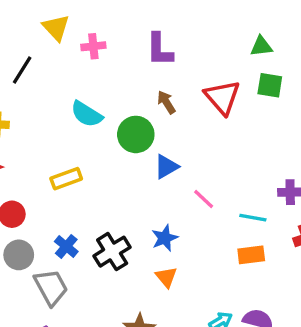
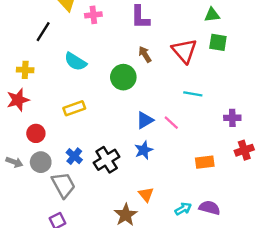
cyan semicircle: (87, 114) -> (75, 62), moved
blue triangle: (166, 167) -> (145, 120), moved
cyan line: (253, 218) -> (193, 94), moved
orange triangle: (166, 277) -> (146, 194), moved

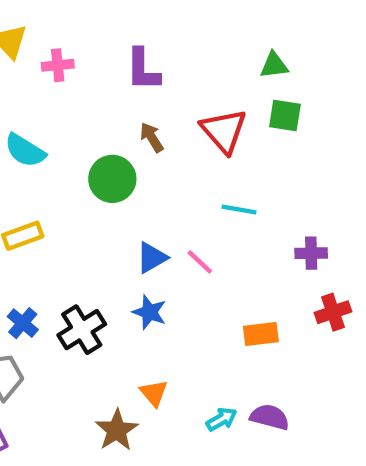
blue star: (144, 150) -> (149, 312), turned -30

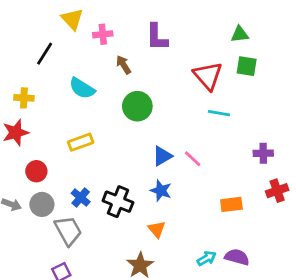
brown arrow: (152, 137) -> (124, 65), moved
cyan line: (239, 209) -> (219, 113), moved
black cross: (82, 330) -> (118, 202), turned -36
orange triangle: (154, 393) -> (157, 229), moved

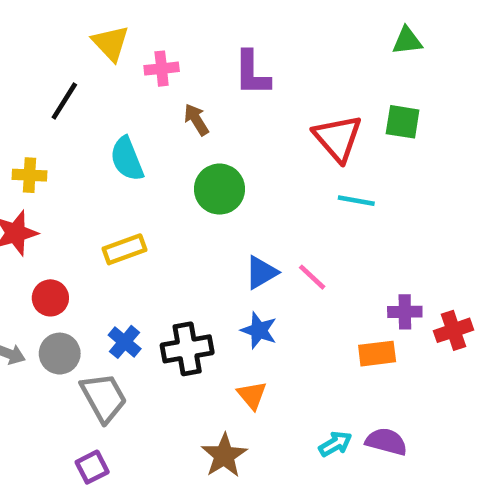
green triangle: (240, 34) -> (407, 41), moved
cyan semicircle: (82, 88) -> (127, 159), turned 36
purple cross: (263, 153) -> (405, 312), moved
black cross: (118, 202) -> (187, 349), turned -32

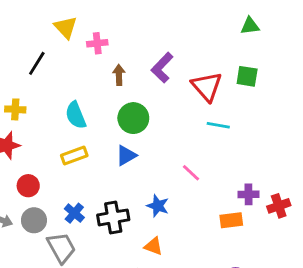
purple L-shape: (252, 73) -> (162, 68), moved, turned 44
brown arrow: (196, 120) -> (119, 75), turned 30
cyan semicircle: (127, 159) -> (76, 115), moved
blue triangle: (261, 272) -> (126, 155), moved
orange triangle: (252, 395) -> (153, 246), turned -30

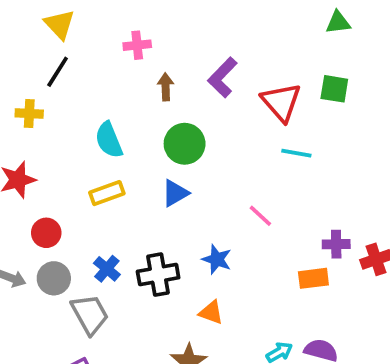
yellow triangle: (66, 27) -> (59, 24), moved
yellow cross: (15, 109) -> (29, 113), moved

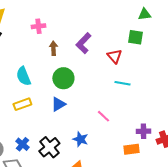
green square: (334, 89) -> (135, 37), moved
red triangle: (281, 102) -> (114, 56), size x0.7
black cross: (158, 275) -> (49, 147), turned -30

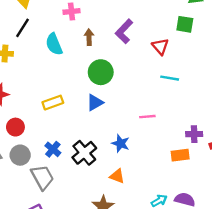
cyan semicircle: (23, 76) -> (54, 44), moved
pink line: (103, 116) -> (147, 117), turned -48

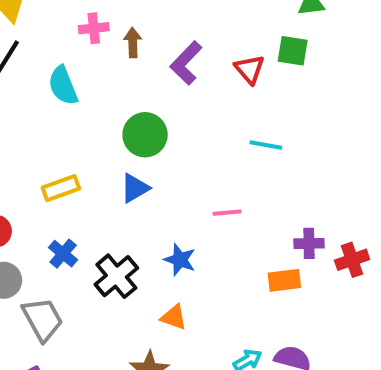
brown arrow: (89, 37) -> (133, 43), moved
red triangle: (160, 46) -> (250, 69), moved
blue cross: (53, 149) -> (63, 254), moved

